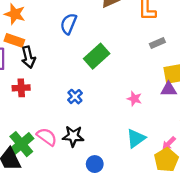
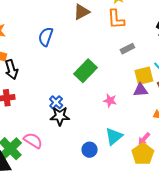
green rectangle: (97, 56) -> (86, 71), moved
black star: (73, 136) -> (60, 116), moved
blue circle: (95, 164) -> (90, 150), moved

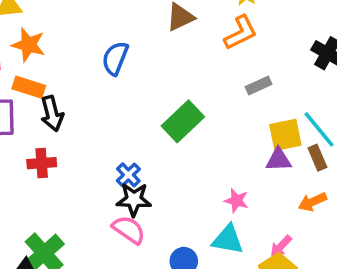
orange L-shape: (116, 19) -> (241, 33), turned -115
pink star: (110, 101) -> (236, 201), moved
cyan triangle: (114, 136) -> (228, 240), turned 48
pink semicircle: (33, 141) -> (129, 230), moved

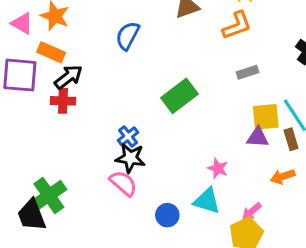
black arrow: (52, 113) -> (68, 77), turned -120
red cross: (42, 163) -> (63, 101), moved

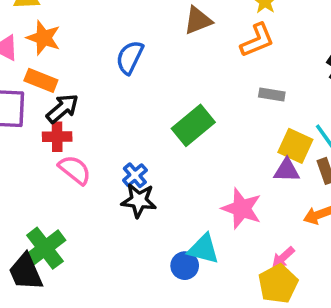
gray rectangle: (247, 72) -> (272, 95), turned 30
yellow square: (266, 117) -> (295, 146), turned 32
pink star: (218, 168) -> (242, 209), size x1.6
pink semicircle: (123, 183) -> (75, 170), moved
cyan triangle: (207, 201) -> (204, 249), moved

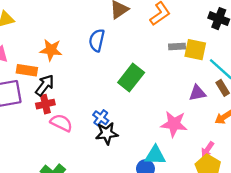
orange star: (44, 38) -> (51, 50), moved
blue semicircle: (130, 57) -> (97, 40), moved
yellow square: (295, 146) -> (195, 50), moved

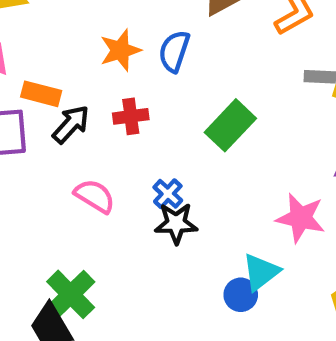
orange star: (51, 50) -> (120, 50), moved, turned -30
red cross: (45, 104) -> (131, 116), moved
cyan triangle: (155, 155) -> (261, 272), turned -45

